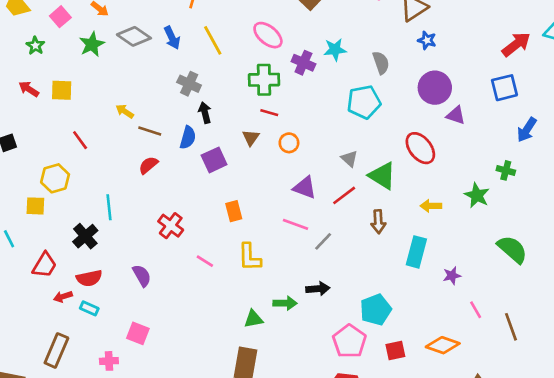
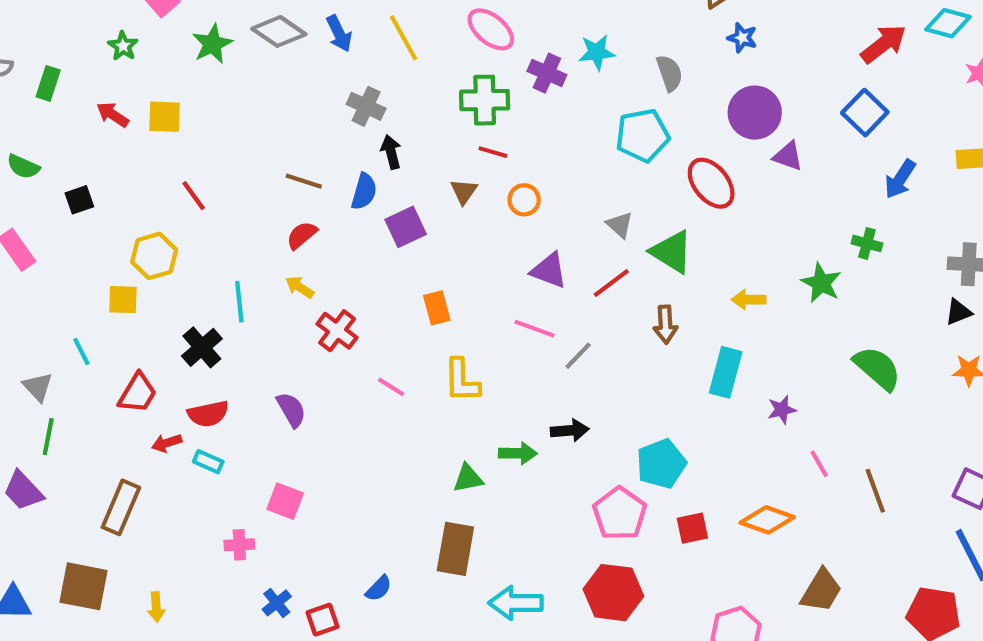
blue square: (504, 88) -> (865, 113), turned -32
yellow arrow: (125, 111) -> (300, 287), moved
red ellipse: (420, 148) -> (711, 183), moved
brown rectangle: (56, 350) -> (121, 507), moved

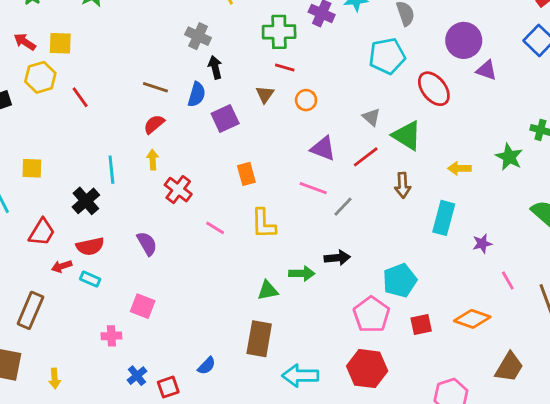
yellow hexagon: (154, 256) -> (40, 77), moved
yellow arrow: (300, 287) -> (153, 160), turned 54

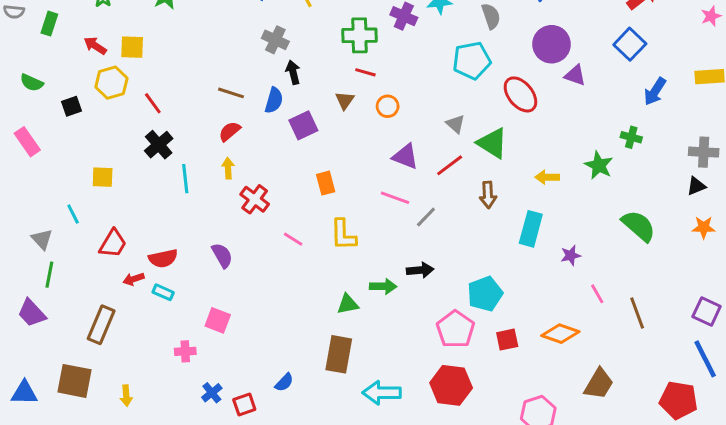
black cross: (86, 201) -> (159, 145), moved

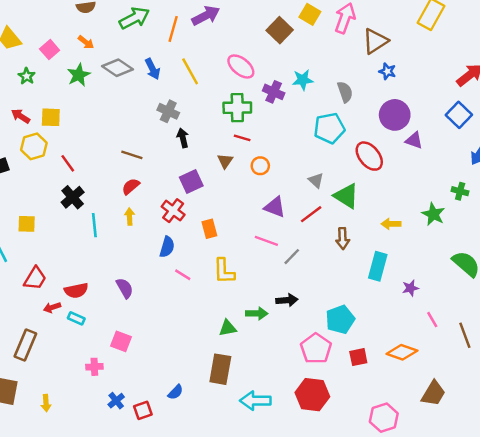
blue semicircle: (274, 100) -> (167, 247), moved
red cross: (255, 199) -> (173, 211), moved

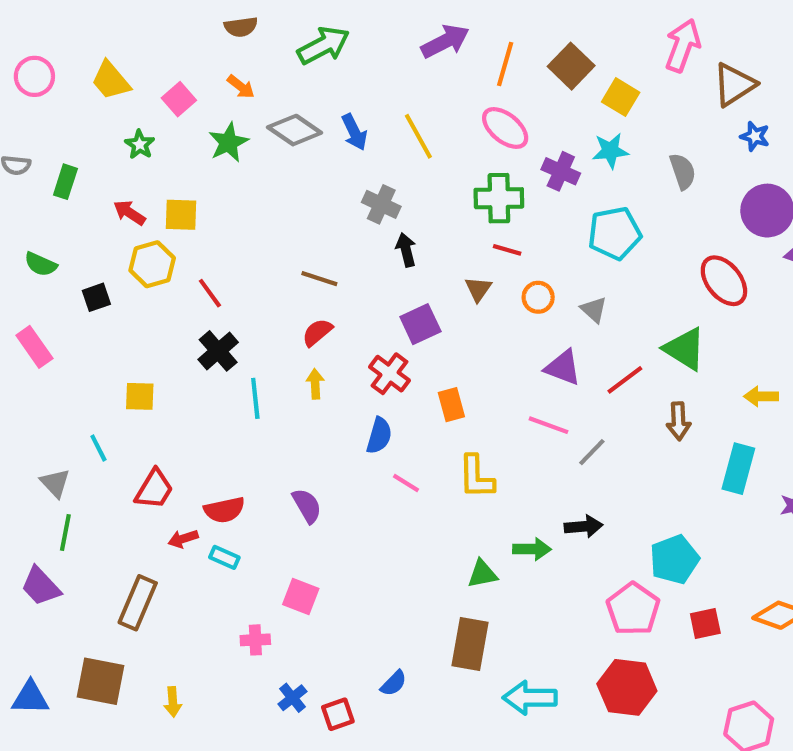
yellow square: (310, 14) -> (621, 97), moved
orange line: (173, 29) -> (505, 64), moved
cyan pentagon: (329, 128) -> (615, 233), moved
gray triangle: (316, 180) -> (594, 310), moved

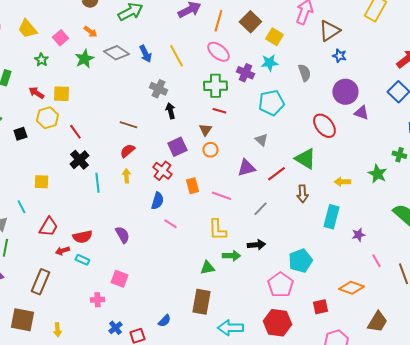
orange circle: (538, 297) -> (210, 150), moved
purple triangle: (563, 367) -> (246, 168), turned -36
pink line: (548, 425) -> (221, 196), moved
yellow L-shape: (476, 477) -> (217, 230), moved
red square: (705, 623) -> (320, 307), moved

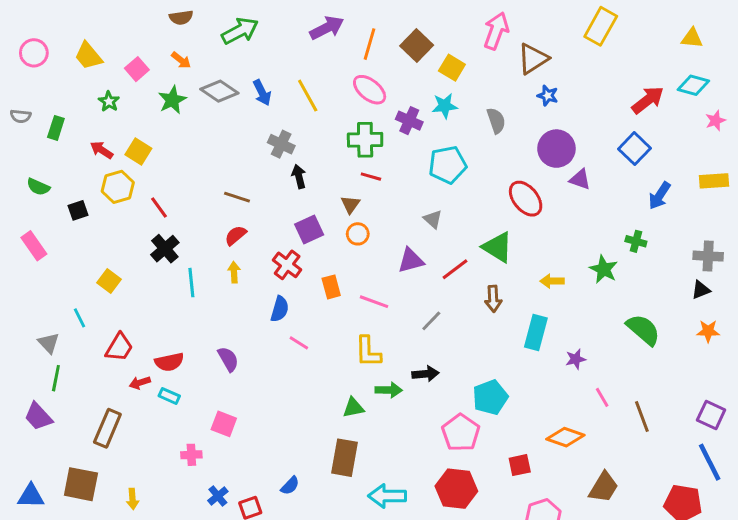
yellow square: (61, 94) -> (138, 151), turned 30
yellow square: (41, 182) -> (109, 281), turned 35

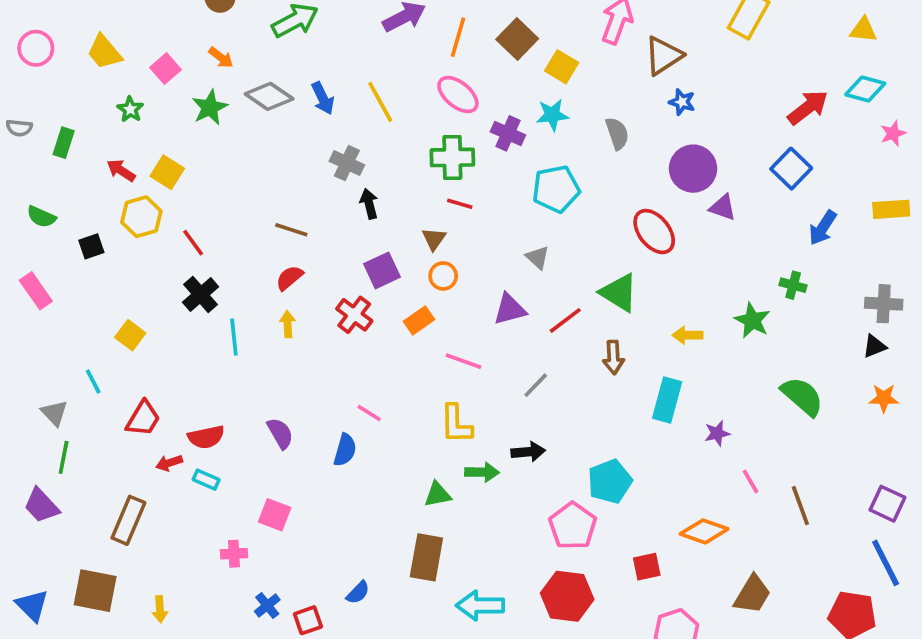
orange rectangle: (331, 287) -> (419, 320), moved, turned 70
blue semicircle: (280, 309) -> (345, 450), moved
blue triangle: (31, 496) -> (32, 605), turned 44

